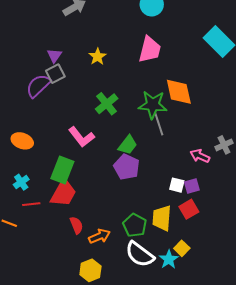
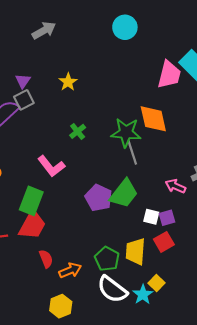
pink trapezoid: (150, 50) -> (169, 75), moved
green cross: (107, 104) -> (78, 131), size x0.7
green trapezoid: (128, 145) -> (124, 194), moved, size x1.4

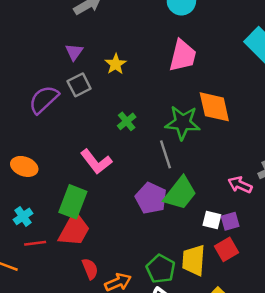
pink trapezoid: (169, 75) -> (183, 56), moved
purple triangle: (23, 81) -> (74, 52), moved
gray square: (24, 100) -> (79, 85), moved
gray line: (132, 153) -> (166, 154), moved

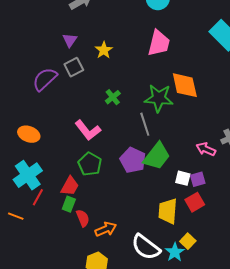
green rectangle: (73, 202) -> (69, 204), moved, size x0.6
cyan cross: (23, 216) -> (28, 175), size x1.8
red trapezoid: (74, 230) -> (70, 186), size x0.7
red line: (35, 243) -> (38, 197), turned -54
green pentagon: (161, 269) -> (90, 164), moved

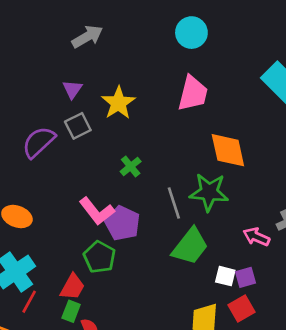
yellow star: (104, 50) -> (118, 103), size x1.4
green star: (159, 98) -> (209, 192), moved
purple pentagon: (133, 160) -> (122, 223), moved

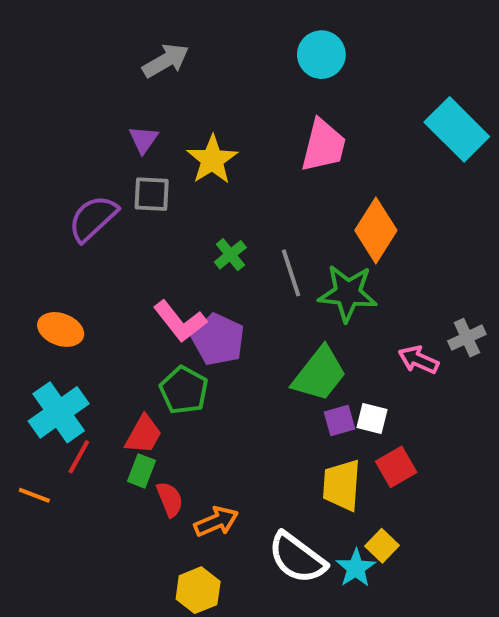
gray square: (78, 126) -> (152, 194), turned 30
orange diamond: (228, 150) -> (376, 230), turned 45
gray line: (174, 203) -> (291, 273), moved
purple square: (246, 277) -> (340, 420), moved

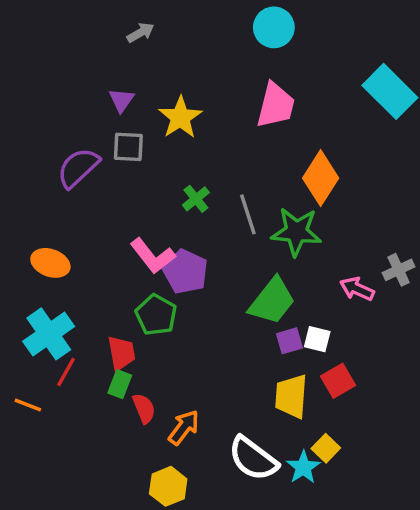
gray arrow: (166, 61) -> (140, 33), size x0.7
red trapezoid: (144, 435) -> (121, 353), turned -39
orange arrow: (216, 522) -> (184, 427), turned -30

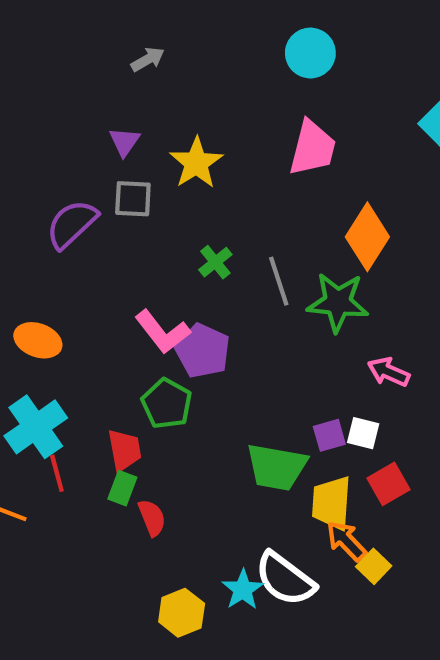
pink arrow: (357, 289) -> (389, 372), moved
green trapezoid: (272, 301) -> (277, 467), moved, turned 62
red line: (66, 372) -> (57, 473), turned -44
orange arrow: (184, 427) -> (346, 541), moved, turned -81
cyan star: (303, 467) -> (243, 590), moved

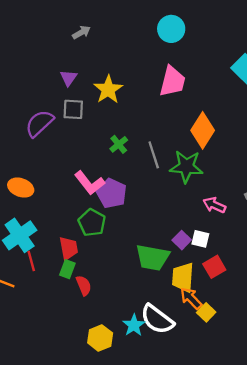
purple square: (329, 435) -> (182, 240), turned -30

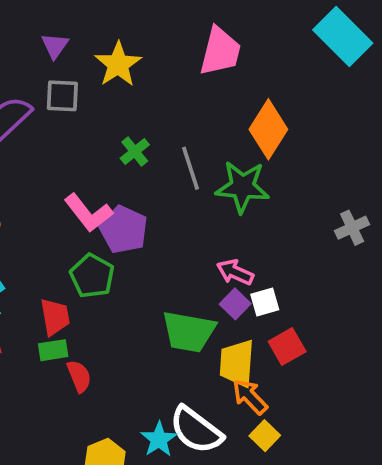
pink arrow: (214, 205) -> (235, 272), moved
white square: (200, 239) -> (265, 302), turned -30
green rectangle: (67, 269) -> (53, 350), turned 60
yellow square: (206, 312) -> (265, 436), moved

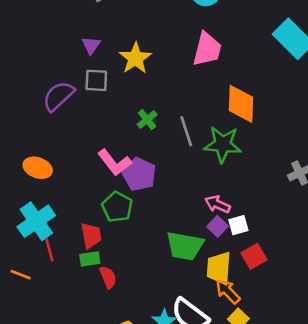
orange diamond: (268, 129) -> (241, 104), turned -30

